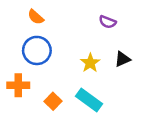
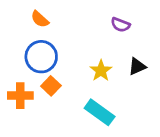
orange square: (53, 101) -> (51, 86), moved

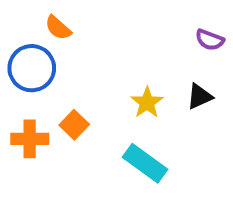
purple semicircle: (120, 25) -> (210, 40), moved
blue circle: (41, 57) -> (32, 68), moved

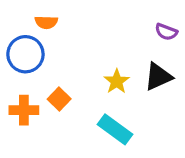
orange semicircle: (58, 28) -> (46, 22), turned -40
black triangle: (200, 96) -> (158, 77), size x1.4

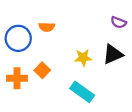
orange semicircle: (46, 22) -> (47, 27), moved
yellow star: (117, 81) -> (83, 58), turned 30

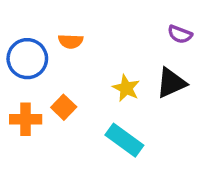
yellow star: (83, 58) -> (126, 88), turned 30

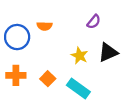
purple semicircle: (180, 34) -> (94, 22), moved, turned -72
orange square: (64, 107) -> (48, 79), moved

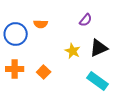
cyan rectangle: (78, 89) -> (98, 81), moved

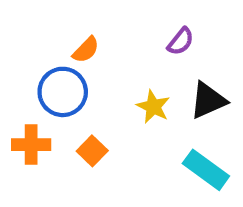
orange semicircle: (41, 24) -> (86, 50), turned -48
blue circle: (16, 34) -> (63, 92), moved

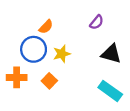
black triangle: (208, 100) -> (111, 54), turned 40
yellow star: (153, 107) -> (62, 54), moved, turned 30

